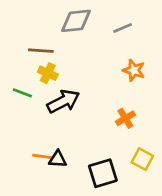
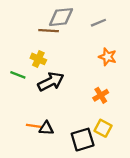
brown line: (41, 51) -> (49, 31), moved
yellow square: (142, 159) -> (103, 128), moved

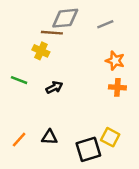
yellow cross: (38, 59) -> (41, 51), moved
black arrow: (51, 82) -> (54, 87), size x0.6
orange cross: (101, 95) -> (117, 87), moved, turned 35
orange line: (34, 126) -> (19, 140), moved, turned -56

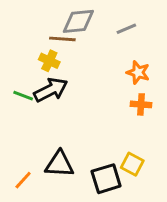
black arrow: (54, 87) -> (51, 90), moved, size x1.6
black triangle: (49, 137) -> (59, 164), size x1.5
orange line: (19, 140) -> (23, 180), moved

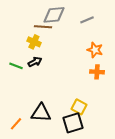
black arrow: (51, 90) -> (35, 62), size x0.6
yellow square: (132, 164) -> (79, 107), moved

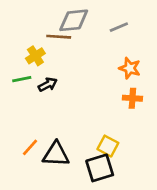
yellow cross: (34, 42) -> (35, 56), moved, turned 32
green line: (16, 66) -> (22, 79), moved, turned -32
orange line: (16, 124) -> (30, 147), moved

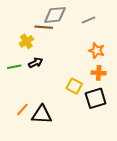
green line: (22, 79) -> (14, 67), moved
yellow square: (108, 146) -> (74, 86), moved
black square: (100, 168) -> (96, 98), moved

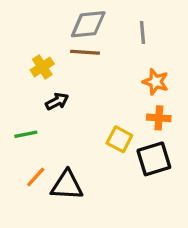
gray line: (88, 20) -> (142, 32), turned -72
brown line: (44, 27) -> (85, 52), moved
green line: (14, 67) -> (26, 134), moved

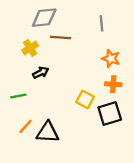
gray diamond: (88, 24) -> (44, 18), moved

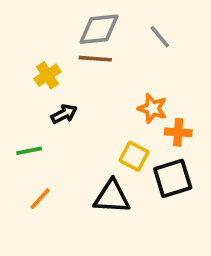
gray diamond: (44, 18) -> (99, 29), moved
gray line: (102, 23) -> (160, 37), turned -35
orange star: (111, 59) -> (152, 108), moved
black triangle: (48, 132) -> (112, 197), moved

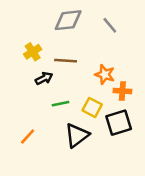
brown line: (95, 59) -> (66, 61), moved
green line: (29, 151) -> (60, 104), moved
black triangle: (112, 197) -> (77, 135), turned -40

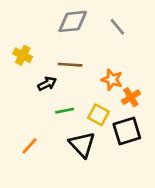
yellow cross: (33, 52) -> (23, 55), moved, turned -30
orange cross: (122, 91) -> (131, 97), turned -36
black triangle: (77, 135) -> (82, 145), turned -36

